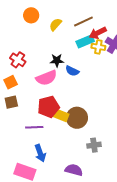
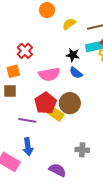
black star: (57, 60) -> (73, 55), moved
red pentagon: (49, 107) -> (45, 103), turned -30
brown circle: (77, 118) -> (70, 103), moved

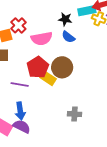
red cross: (25, 51) -> (18, 25), moved
purple semicircle: (57, 170) -> (22, 126), moved

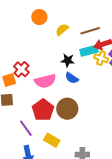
yellow rectangle: (48, 78) -> (52, 140), moved
purple line: (20, 84) -> (26, 128), turned 48

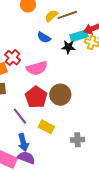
brown line: (90, 31) -> (67, 15), moved
black star: (68, 60) -> (68, 47), moved
blue semicircle: (72, 78) -> (44, 37), moved

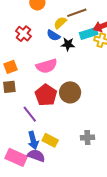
yellow semicircle: (51, 16) -> (60, 23), moved
black star: (68, 47) -> (68, 44), moved
red cross: (13, 58) -> (23, 34), moved
yellow rectangle: (46, 127) -> (50, 140), moved

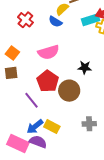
black star: (68, 44) -> (85, 67), moved
orange square: (10, 67) -> (12, 53), turned -32
brown circle: (70, 92) -> (69, 91), moved
blue arrow: (33, 140) -> (35, 127), turned 66

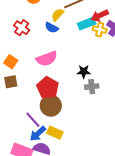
brown circle: (69, 91) -> (51, 106), moved
purple line: (32, 100) -> (33, 120), moved
gray cross: (89, 124) -> (92, 87), moved

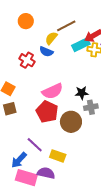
red cross: (22, 28) -> (27, 60), moved
pink semicircle: (47, 59) -> (52, 91), moved
brown circle: (51, 106) -> (71, 122), moved
blue arrow: (38, 134) -> (19, 160), moved

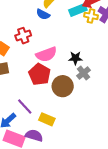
red cross: (27, 60) -> (23, 36), moved, turned 35
gray cross: (91, 107) -> (84, 73), turned -32

